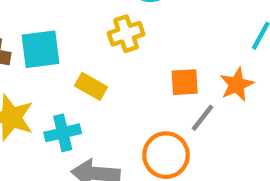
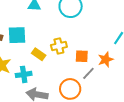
yellow cross: (126, 34) -> (59, 46), moved

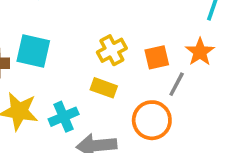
cyan square: (17, 35) -> (33, 51), turned 30
yellow rectangle: (39, 54) -> (104, 88), moved

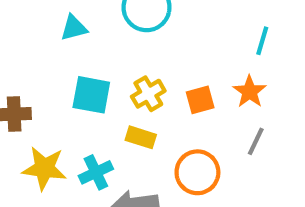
cyan square: (33, 51) -> (91, 95), moved
gray line: (177, 84) -> (256, 141), moved

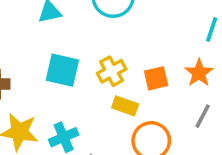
yellow rectangle: (141, 137) -> (125, 106), moved

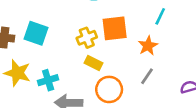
cyan square: (62, 70) -> (36, 33), moved
orange square: (156, 78) -> (115, 28), moved, size x1.5

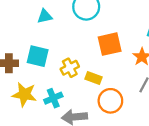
yellow cross: (87, 38) -> (70, 68), moved

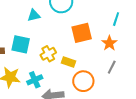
cyan triangle: (45, 16) -> (34, 15), moved

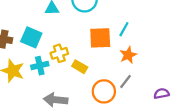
cyan line: (116, 19) -> (124, 29), moved
cyan cross: (35, 80) -> (40, 66), moved
orange circle: (83, 81) -> (104, 91), moved

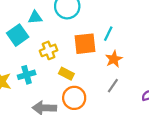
cyan square: (31, 37) -> (18, 35), moved, turned 35
yellow cross: (59, 53) -> (49, 50), moved
orange circle: (104, 91) -> (74, 98), moved

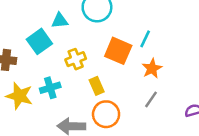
orange square: (85, 44) -> (118, 51), turned 30
yellow rectangle: (66, 74) -> (97, 86), turned 40

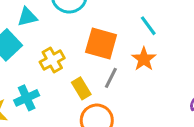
cyan line: (145, 39) -> (148, 26), moved, turned -54
gray line: (151, 99) -> (111, 78), moved

